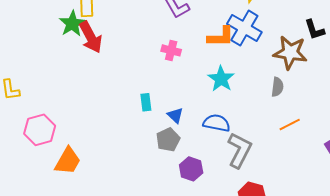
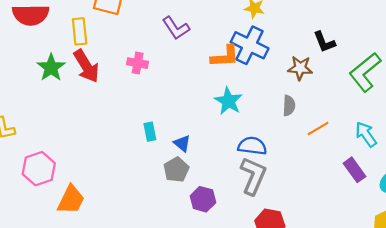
green star: (72, 24) -> (51, 68), moved
pink cross: (171, 50) -> (138, 63), moved
brown star: (290, 52) -> (300, 68), size x0.7
blue semicircle: (217, 123) -> (252, 146), moved
orange line: (290, 125) -> (318, 128), moved

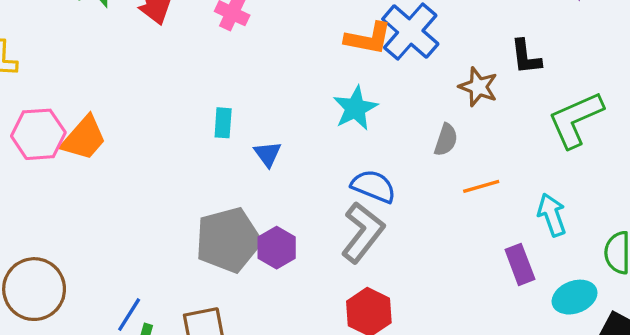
gray pentagon: (176, 170) -> (228, 240), moved, size x1.6
orange trapezoid: (71, 200) -> (84, 138), moved

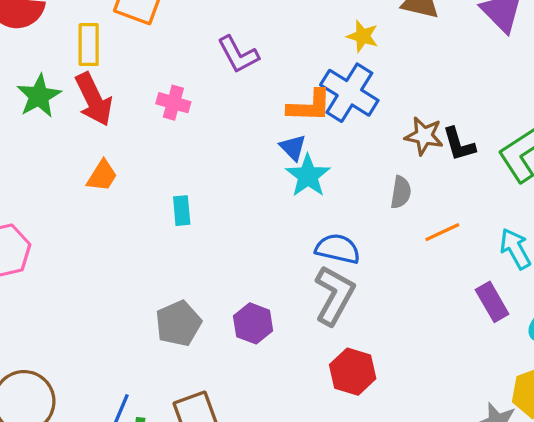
black L-shape: (526, 57) -> (459, 144), moved
orange trapezoid: (84, 138) -> (102, 176), moved, size x0.7
blue triangle: (268, 154) -> (293, 147), moved
gray pentagon: (228, 240) -> (178, 323), moved, size x0.7

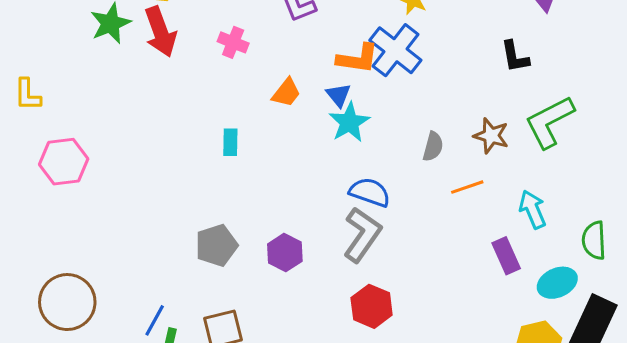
brown star: (424, 136) -> (491, 136), moved
black L-shape: (459, 144) -> (515, 57), moved
orange trapezoid: (102, 176) -> (286, 93), moved

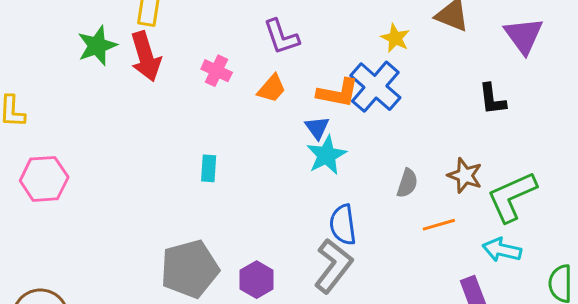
orange trapezoid: (286, 93) -> (272, 89), moved
green L-shape: (550, 122) -> (512, 197), moved
blue semicircle: (370, 192) -> (343, 225), turned -120
cyan arrow: (533, 209) -> (502, 250), turned -57
gray pentagon: (216, 245) -> (190, 269), size x1.4

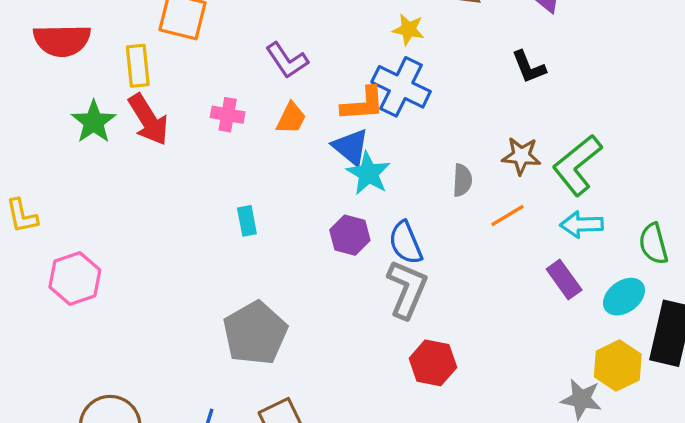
blue triangle: (317, 128) -> (351, 147), size x1.4
purple hexagon: (257, 280) -> (350, 235), moved

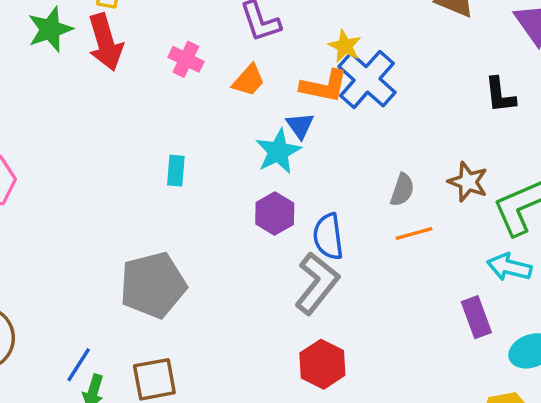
yellow star: (408, 29) -> (345, 46), moved
blue triangle: (351, 147) -> (300, 126), size x0.7
cyan star: (368, 173) -> (278, 151), moved
orange line: (507, 216) -> (414, 234), moved

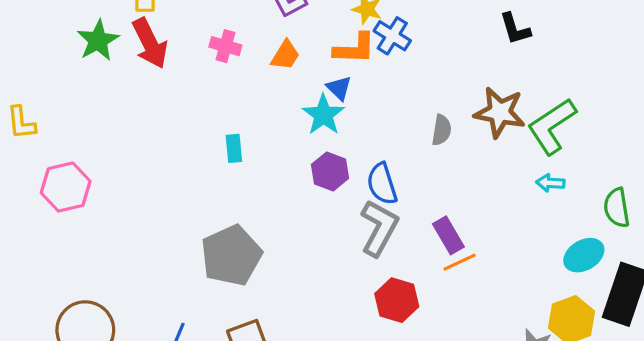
blue cross: (367, 79) -> (392, 36), size x0.7
brown star: (468, 182) -> (500, 112), size x1.4
orange line: (414, 234) -> (460, 262), moved
cyan arrow: (509, 267) -> (550, 183), size x0.7
purple rectangle: (476, 317) -> (448, 235), moved

